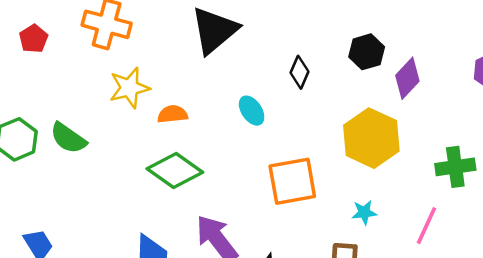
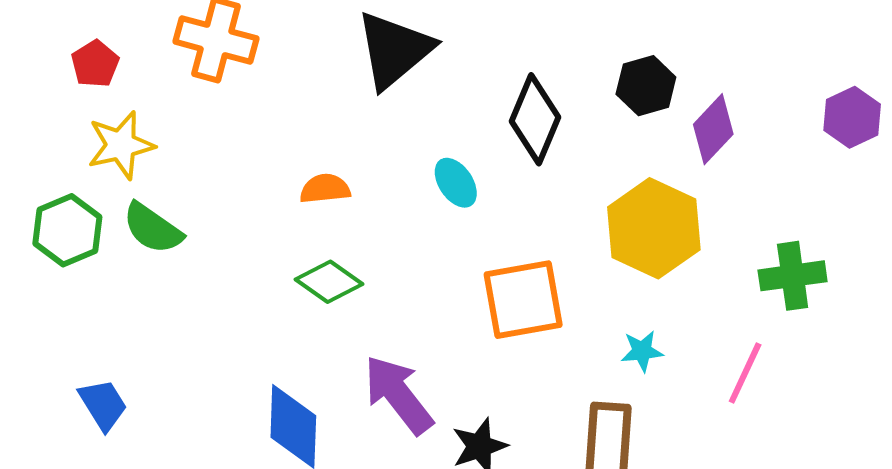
black diamond: (300, 72) -> (535, 119), size x1.6
yellow star: (129, 88) -> (121, 145), moved
green diamond: (175, 170) -> (329, 282), size x0.7

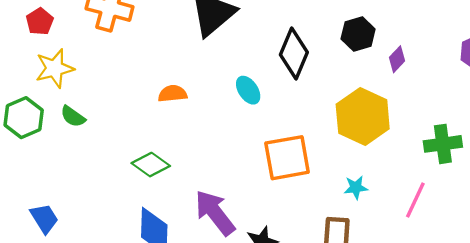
purple diamond: (713, 129) -> (397, 59), size x0.7
green semicircle: (153, 228) -> (73, 116), size x0.7
green diamond: (329, 282) -> (151, 165), moved

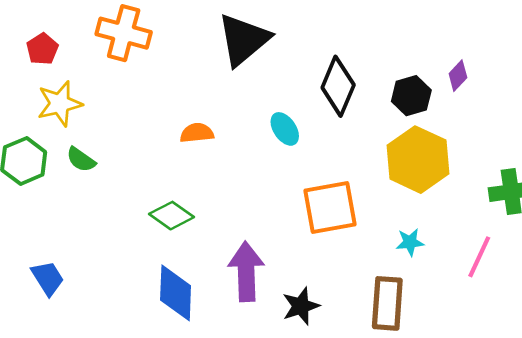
black hexagon: (358, 34) -> (411, 96), moved
purple diamond: (397, 59) -> (458, 76), moved
purple arrow: (215, 213) -> (246, 271), turned 36

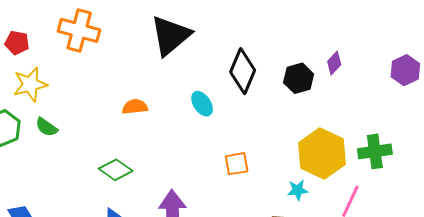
red pentagon: (42, 49) -> (17, 43), turned -30
yellow hexagon: (418, 160) -> (322, 154), moved
orange square: (330, 208) -> (237, 164), size x0.6

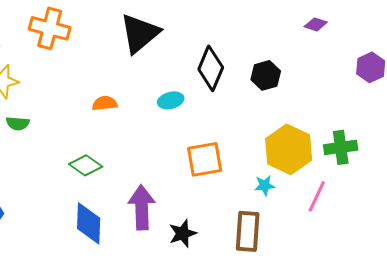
purple diamond: (334, 63) -> (316, 24), moved, turned 65
cyan ellipse: (202, 104) -> (171, 100), turned -70
green semicircle: (46, 127) -> (18, 123), turned -30
orange square: (237, 164) -> (205, 159), size x1.5

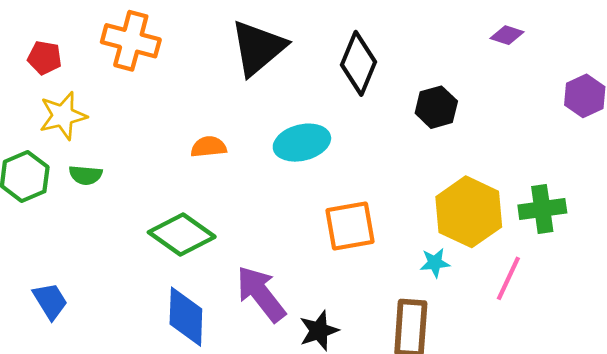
black diamond: (211, 68) -> (358, 63), moved
cyan ellipse: (171, 100) -> (302, 143), size x1.5
green diamond: (86, 165) -> (182, 234), size x1.4
purple arrow: (142, 207) -> (261, 294), turned -36

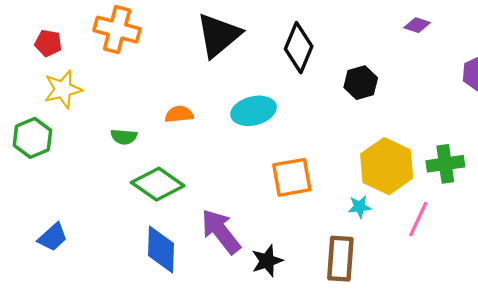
green semicircle: (86, 175) -> (124, 137), moved
blue trapezoid: (50, 301) -> (53, 237), turned 80

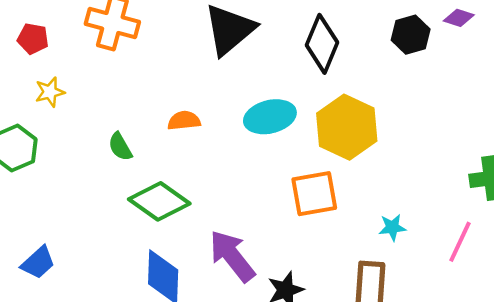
black hexagon: (361, 83) -> (411, 35), moved
yellow star: (63, 89) -> (50, 92), size x0.7
green semicircle: (124, 137) -> (120, 147), turned 55
yellow hexagon: (387, 166) -> (347, 127), moved

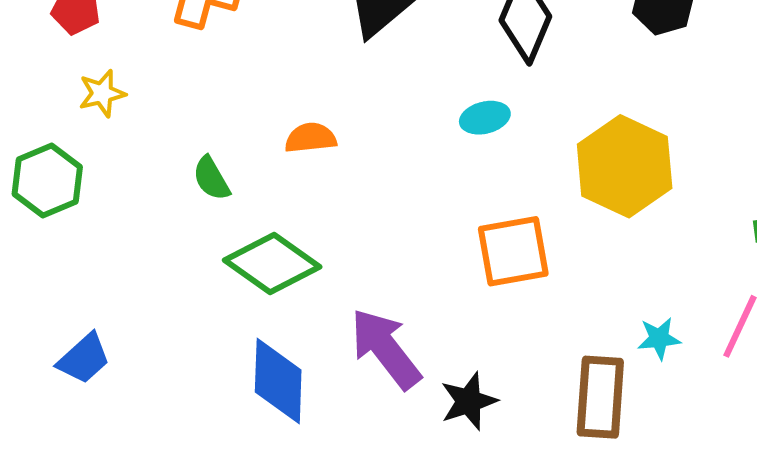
cyan ellipse: (270, 117) -> (485, 118), moved, size x0.6
yellow hexagon: (347, 127) -> (625, 166), moved
cyan star: (392, 227) -> (659, 338), moved

